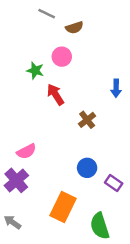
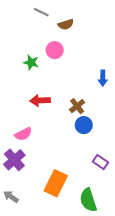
red arrow: (55, 95) -> (40, 100), moved, turned -60
blue circle: (87, 168) -> (84, 125), moved

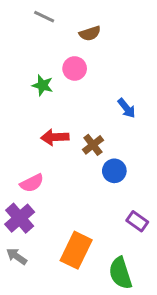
gray line: (41, 12) -> (44, 17), moved
blue arrow: (103, 78) -> (127, 108), moved, turned -40
brown cross: (77, 106) -> (93, 145), moved
gray arrow: (11, 197) -> (17, 256), moved

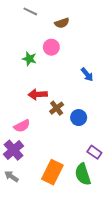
brown cross: (93, 145) -> (57, 108), moved
green semicircle: (120, 273) -> (83, 174), moved

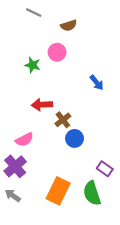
blue circle: (79, 118) -> (75, 138), moved

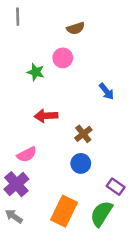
gray line: (34, 13) -> (18, 17), moved, turned 63
brown cross: (63, 120) -> (83, 134), moved
blue circle: (75, 138) -> (81, 163), moved
green semicircle: (92, 193) -> (101, 214), turned 50

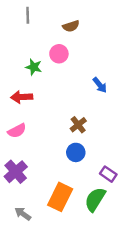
gray line: (18, 17) -> (28, 15), moved
red arrow: (46, 116) -> (22, 97), moved
pink semicircle: (27, 154) -> (17, 131), moved
gray arrow: (14, 216) -> (23, 214), moved

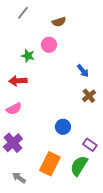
gray line: (28, 15) -> (23, 13), turned 40
brown cross: (78, 125) -> (89, 96), moved

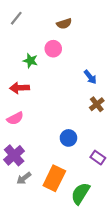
gray line: (23, 13) -> (16, 18), moved
green semicircle: (79, 166) -> (80, 193), moved
gray arrow: (19, 178) -> (24, 178), moved, turned -72

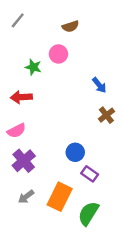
purple cross: (14, 155) -> (24, 161), moved
purple rectangle: (98, 158) -> (90, 174), moved

